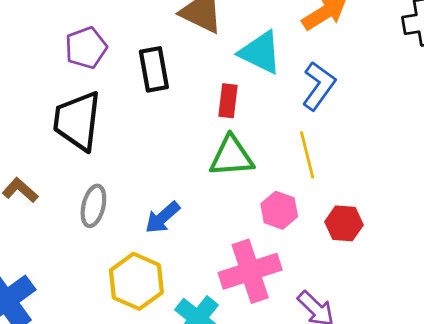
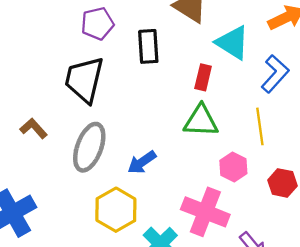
gray ellipse: (93, 206) -> (89, 147), size x1.5
pink cross: (250, 271) -> (205, 212), turned 33

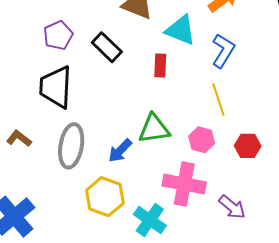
black rectangle: (148, 46) -> (107, 47), turned -32
green triangle: (201, 121) -> (154, 129), moved

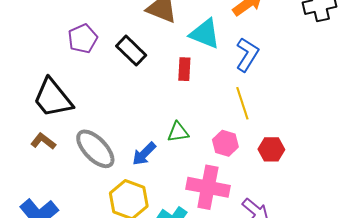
black trapezoid: (56, 87) -> (53, 98), moved, turned -42
green triangle: (154, 129) -> (178, 132), size x0.7
gray ellipse: (71, 146) -> (95, 149), turned -54

